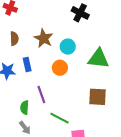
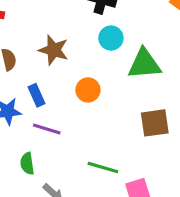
cyan circle: (68, 47) -> (111, 38), moved
purple line: (41, 95) -> (47, 129), moved, turned -42
green semicircle: (25, 107) -> (27, 163), moved

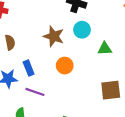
brown star: (54, 50) -> (54, 36), moved
green triangle: (144, 64) -> (105, 49), size x0.6

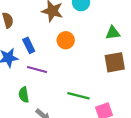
green triangle: (105, 49) -> (113, 33), moved

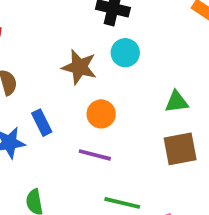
purple line: (37, 69) -> (95, 155), moved

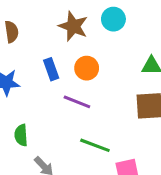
blue rectangle: (42, 123) -> (51, 69), moved

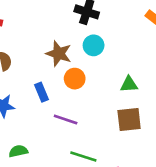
orange circle: (87, 68) -> (75, 79), moved
green semicircle: (21, 135) -> (18, 151), turned 84

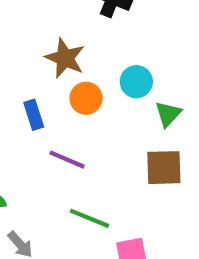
cyan circle: (94, 45) -> (136, 82), moved
green triangle: (129, 84) -> (168, 114), turned -48

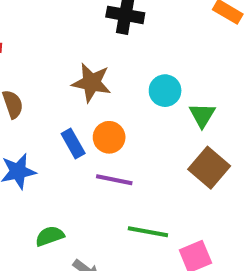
orange circle: (86, 98) -> (109, 137), moved
brown square: (164, 168) -> (209, 168), turned -36

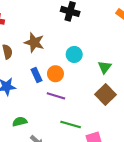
brown star: (91, 83) -> (34, 42), moved
cyan circle: (165, 91) -> (74, 54), moved

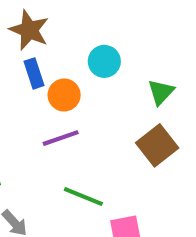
blue rectangle: (37, 75) -> (34, 73), moved
purple line: (56, 96) -> (61, 138), turned -42

